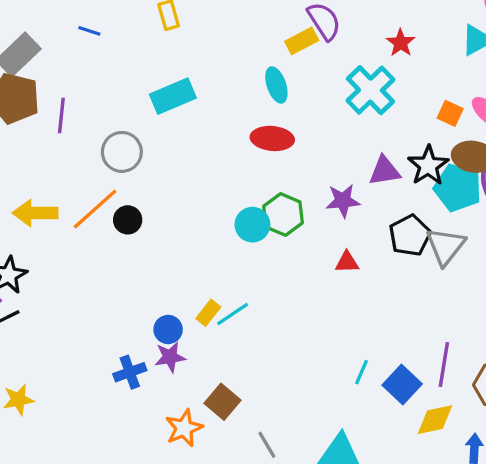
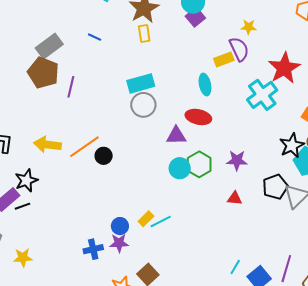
red star: (401, 43) -> (284, 68), size x1.8
gray circle: (122, 152) -> (143, 105), moved
purple triangle: (385, 171) -> (176, 136), moved

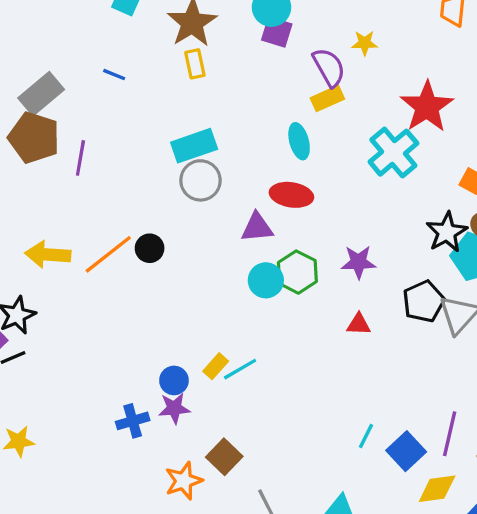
purple square: (195, 17) -> (277, 32), turned -30
purple semicircle: (239, 49) -> (329, 67), moved
black circle: (104, 156) -> (150, 248), moved

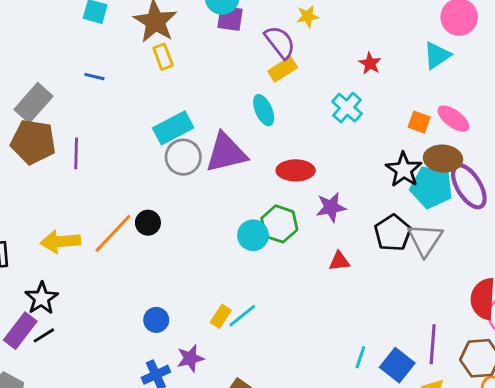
red star: (427, 107) -> (370, 63), size x0.5
cyan cross: (393, 153) -> (347, 108), size x0.7
red ellipse: (291, 195) -> (296, 170), moved
purple triangle: (257, 227) -> (226, 153), moved, size x1.5
blue circle: (174, 380) -> (156, 320), moved

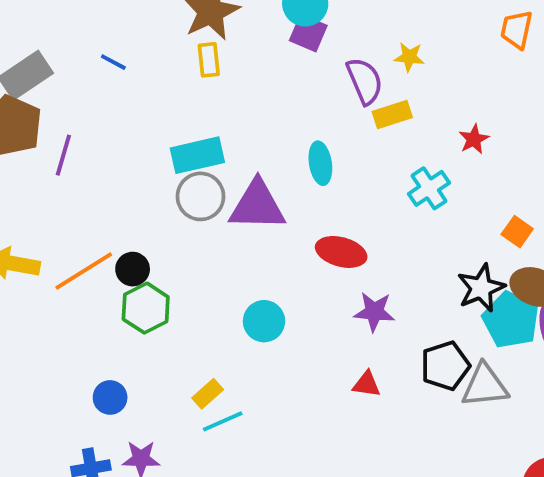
yellow rectangle: (283, 69) -> (392, 115), moved
green hexagon: (279, 224) -> (146, 308), moved
gray triangle: (425, 240) -> (485, 386), turned 36
yellow rectangle: (221, 316) -> (208, 394), moved

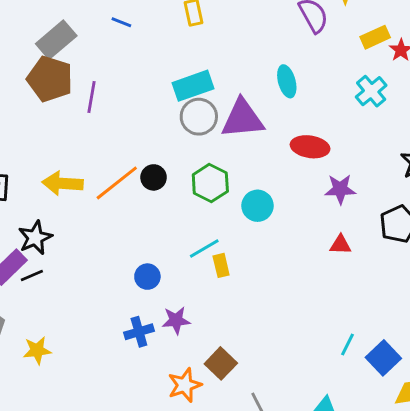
yellow rectangle: (392, 115) -> (375, 37), moved
green hexagon: (146, 308) -> (210, 183), moved
yellow rectangle: (208, 394) -> (221, 265), turned -55
cyan line: (223, 421) -> (204, 249), moved

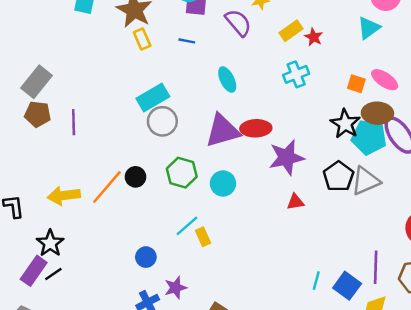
blue line: (121, 22) -> (187, 41), moved
brown pentagon: (50, 79) -> (38, 114), size x0.7
cyan cross: (371, 91) -> (296, 74), turned 30
purple triangle: (243, 119) -> (223, 131), moved
purple star: (340, 189) -> (286, 158), size x1.4

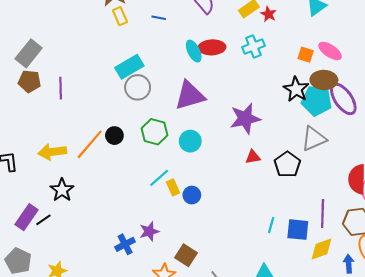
red ellipse: (256, 128) -> (212, 47), moved
black pentagon: (338, 176) -> (287, 164), moved
black star: (50, 243) -> (62, 190), moved
blue circle: (146, 257) -> (192, 195), moved
blue square: (347, 286) -> (298, 230), turned -30

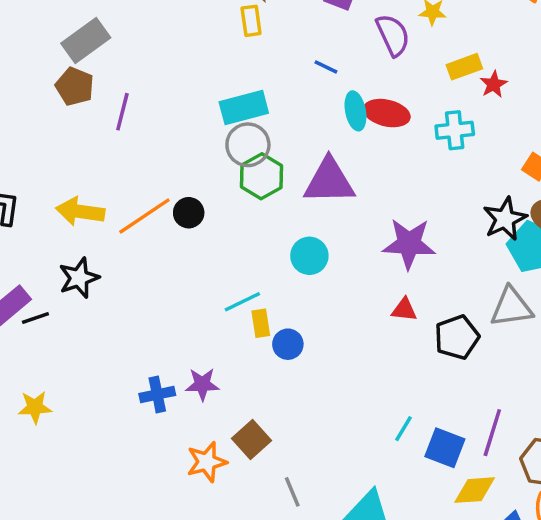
blue line: (159, 18) -> (326, 67), moved
green hexagon: (154, 132) -> (262, 176), moved

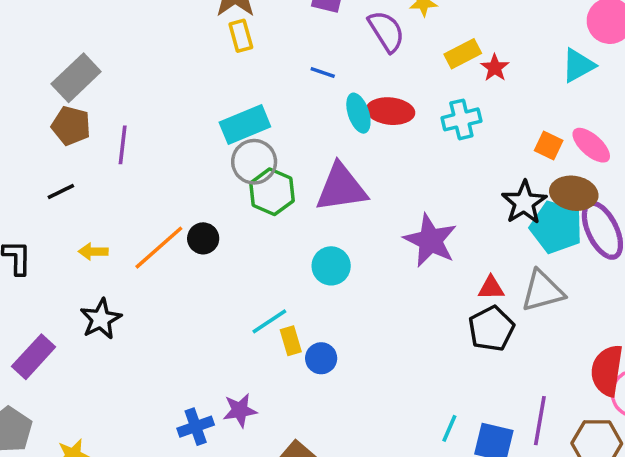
yellow arrow: (80, 211) -> (93, 252), size x0.6
purple star: (409, 244) -> (430, 240), turned 30
red triangle: (404, 310) -> (491, 288), moved
black line: (35, 318) -> (61, 191), moved

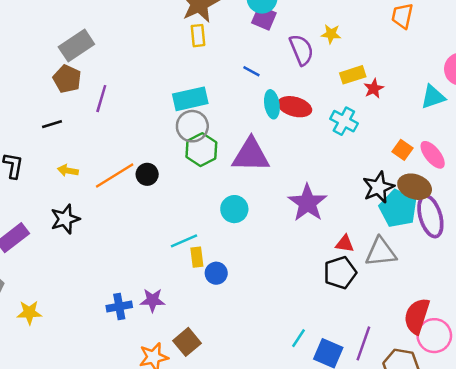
cyan cross: (461, 119) -> (344, 121), turned 32

